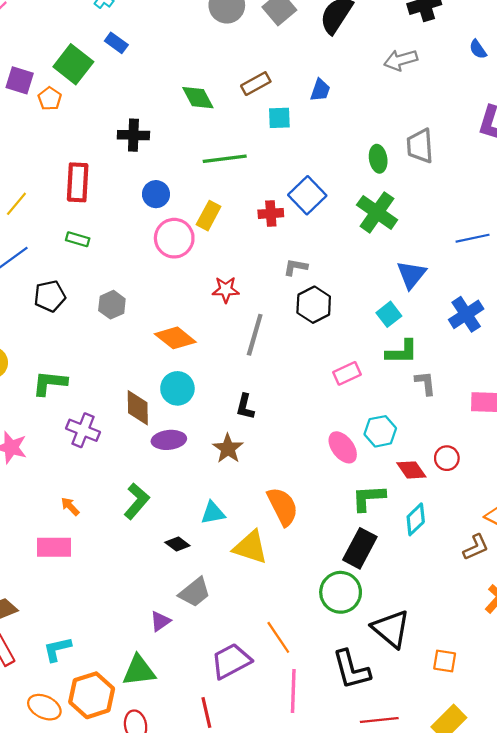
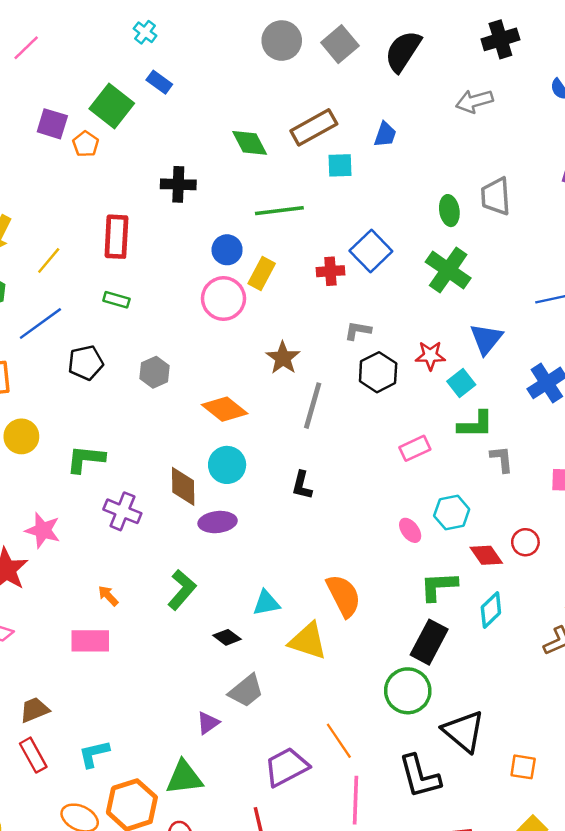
brown rectangle: (256, 84) -> (314, 127), size x1.4
blue circle: (156, 194) -> (227, 250), moved
red star: (226, 290) -> (430, 356), moved
pink ellipse: (343, 447) -> (410, 530), size x0.7
brown star: (228, 448) -> (283, 358), moved

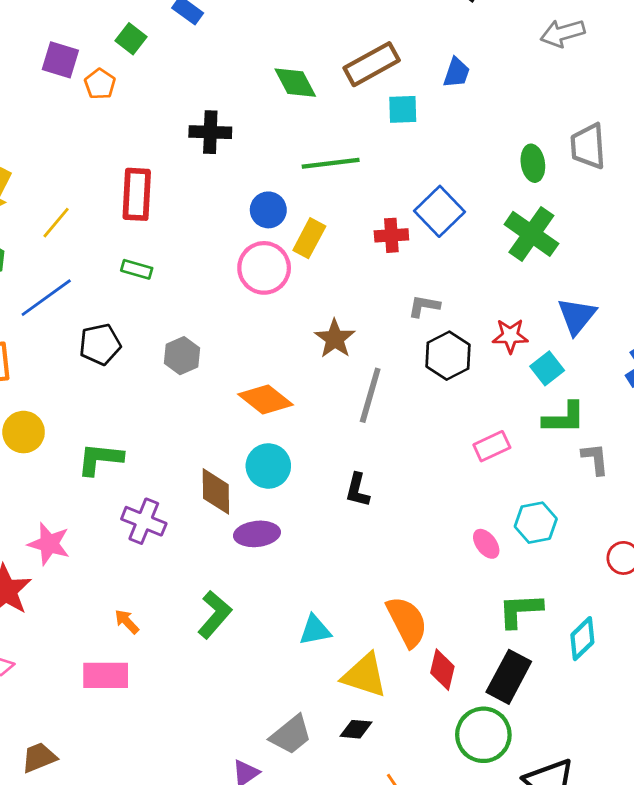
green square: (112, 106) -> (131, 39), size x0.6
red diamond: (486, 555) -> (442, 670), moved, turned 48
black diamond: (227, 637) -> (356, 729), moved, turned -32

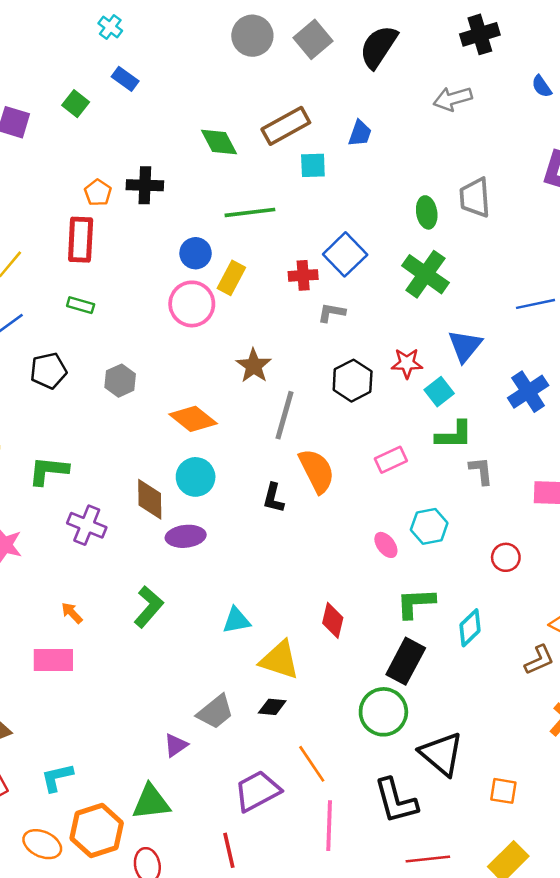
orange pentagon: (100, 84) -> (98, 193), moved
gray L-shape: (424, 306) -> (332, 313), moved
orange semicircle: (407, 622) -> (317, 471), moved
red diamond: (442, 670) -> (333, 620), moved

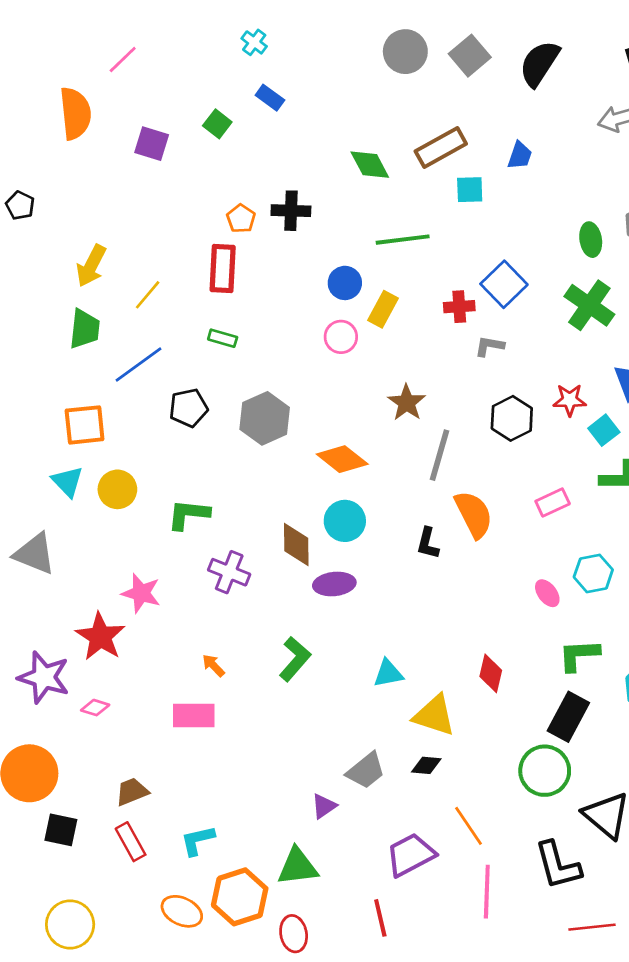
pink circle: (192, 304) -> (341, 337), size x0.7
gray hexagon: (120, 381) -> (265, 418), size x1.5

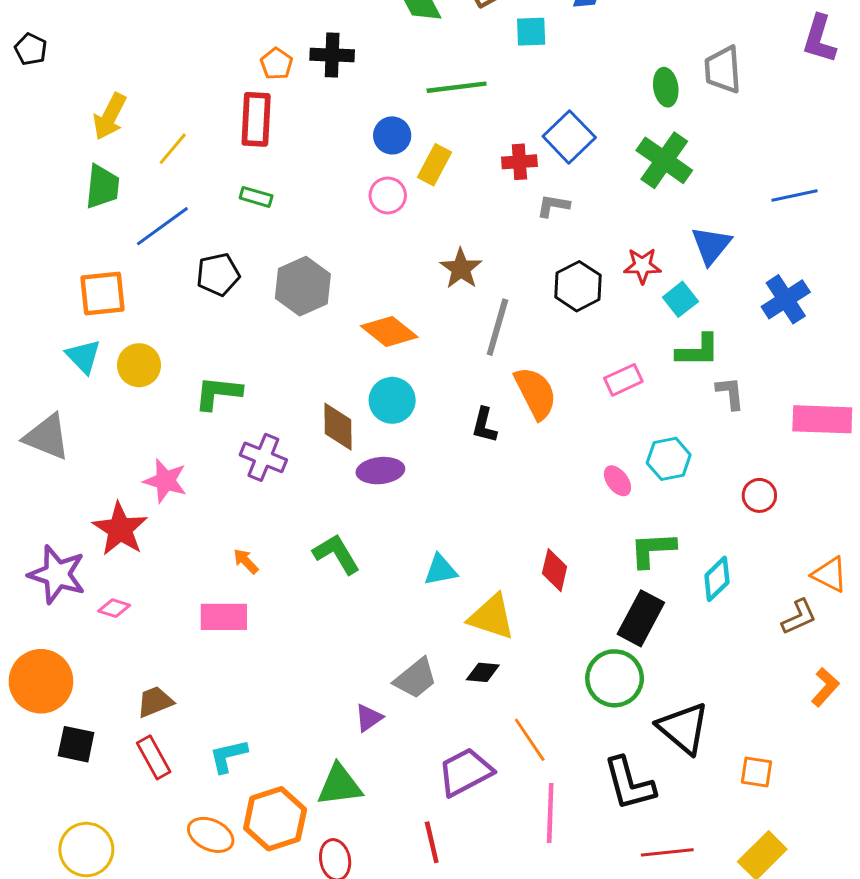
green L-shape: (295, 659) -> (337, 554), turned -72

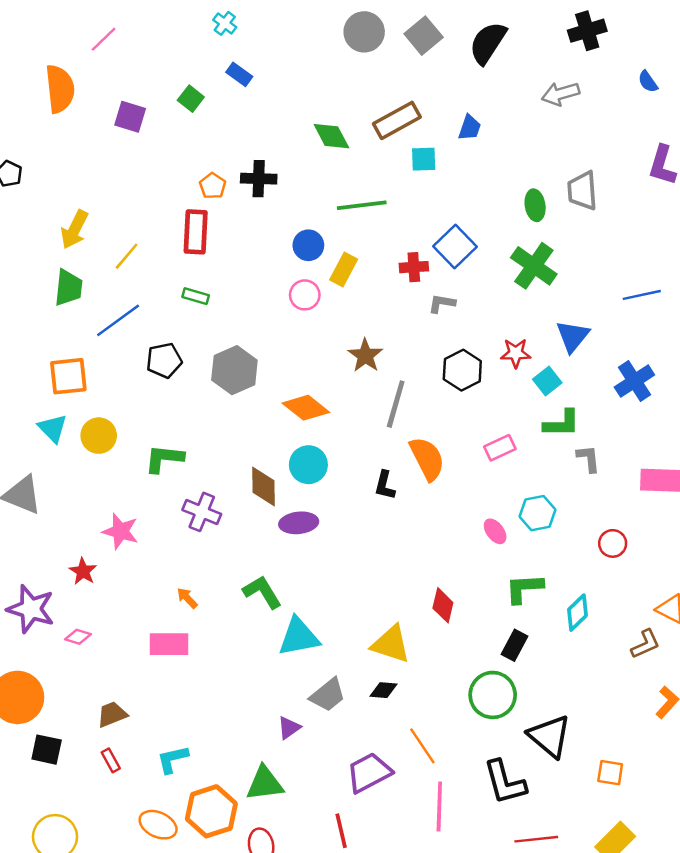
red star: (120, 529) -> (83, 571), size x0.6
cyan triangle: (440, 570) -> (299, 637), moved, size x1.5
black rectangle: (641, 618) -> (514, 645), size x0.7
red rectangle: (154, 757) -> (111, 760), size x0.7

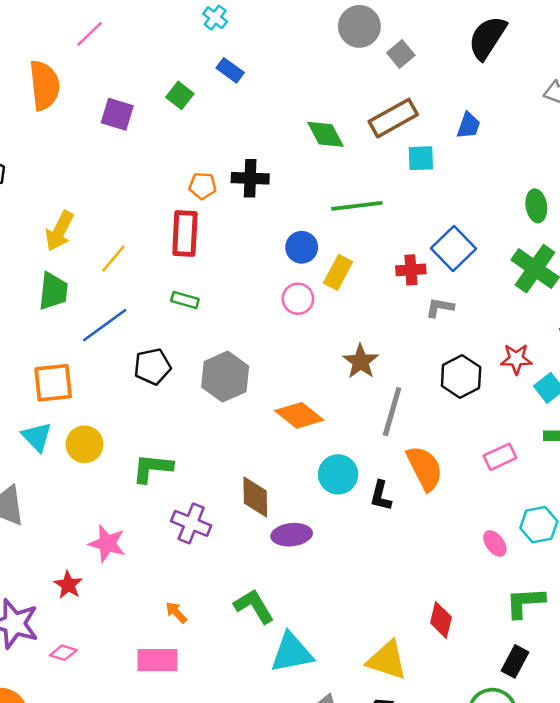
gray square: (424, 36) -> (401, 54), moved, size x0.7
orange pentagon: (213, 186) -> (203, 186), turned -30
cyan circle: (308, 465) -> (338, 474), moved

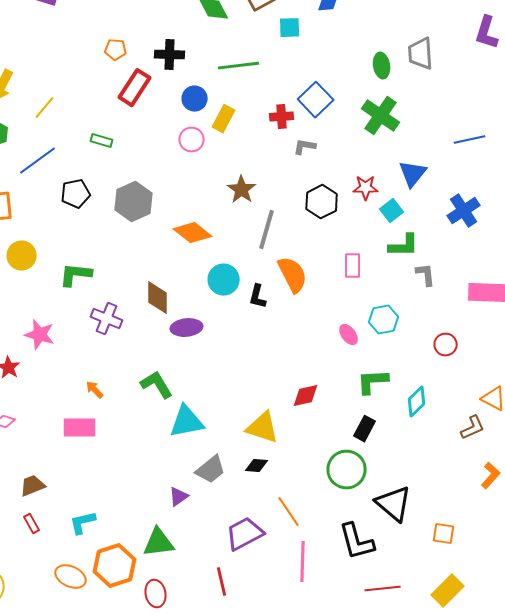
black cross: (250, 178) -> (170, 55), moved
red rectangle: (185, 233) -> (135, 88), moved, turned 30
pink rectangle: (500, 457) -> (353, 266), turned -65
red diamond: (441, 620) -> (306, 396), turned 64

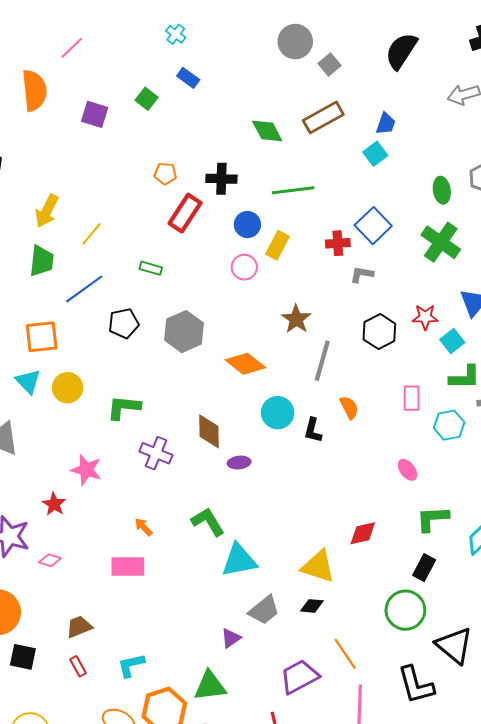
cyan square: (290, 28) -> (375, 154), moved, turned -35
orange semicircle: (293, 275) -> (349, 407), size x0.6
cyan hexagon: (384, 320) -> (449, 425), moved
purple ellipse: (187, 328) -> (239, 463), size x0.7

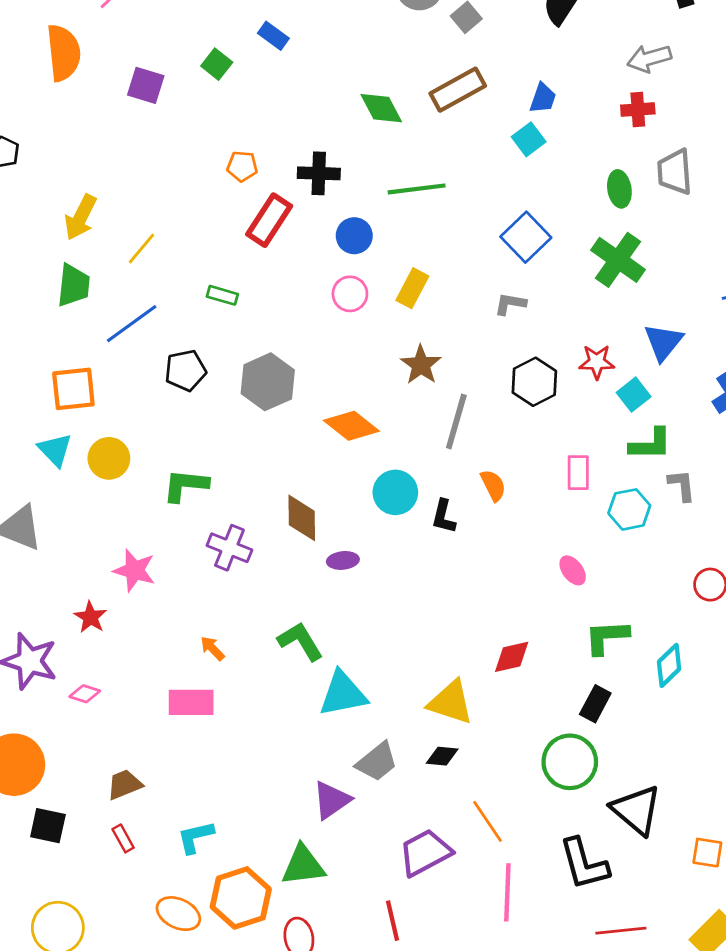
red cross: (338, 243) -> (638, 110), moved
yellow rectangle: (278, 245) -> (412, 288), moved
purple triangle: (231, 638) -> (332, 800), size x1.4

